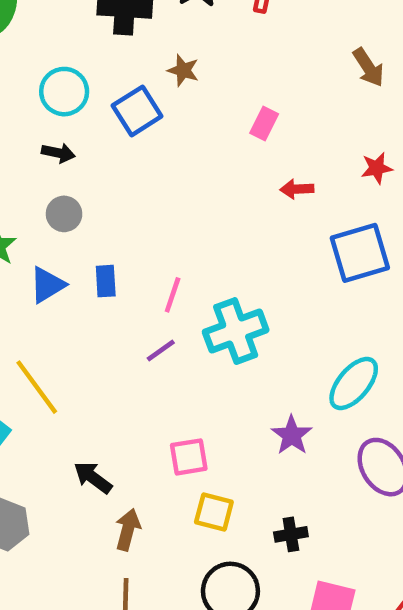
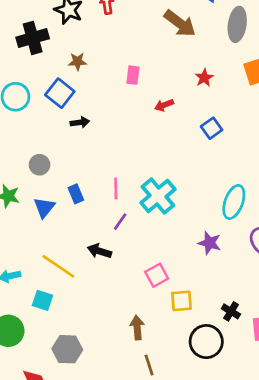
brown arrow: (368, 67) -> (180, 23), size x1.4
black arrow: (58, 153) -> (80, 122), moved
blue square: (360, 253) -> (212, 128), size x0.6
black arrow: (93, 477) -> (99, 251), moved
black cross: (291, 534) -> (231, 311), moved, turned -30

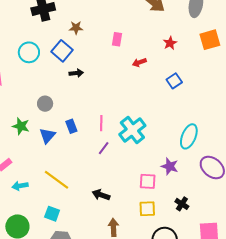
black arrow: (99, 251) -> (101, 195), moved
pink square: (157, 275) -> (148, 181), moved, turned 30
cyan square: (43, 300) -> (52, 214), moved
black cross: (231, 311) -> (182, 204), moved

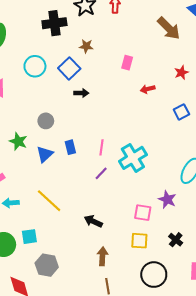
cyan square: (52, 214) -> (29, 237), moved, turned -35

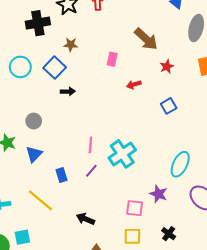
brown arrow: (169, 28) -> (146, 39), moved
blue rectangle: (70, 147) -> (61, 175), moved

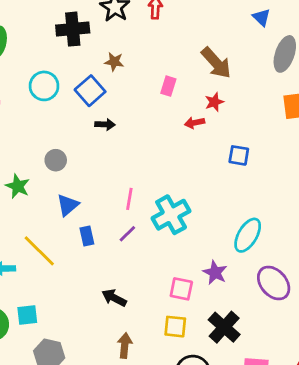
red star: (167, 67) -> (214, 102), moved
blue square: (169, 106) -> (239, 155), turned 35
blue triangle: (34, 154) -> (68, 205), moved
yellow line: (41, 200) -> (39, 251), moved
black cross: (169, 234) -> (224, 327), size x1.6

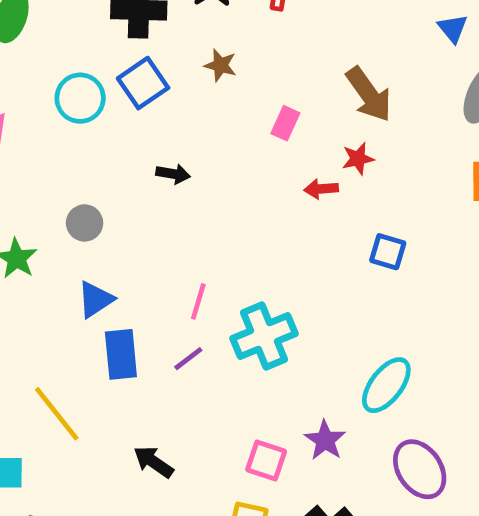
brown star: (114, 62) -> (220, 65), moved
blue square: (90, 91) -> (143, 83), moved
blue rectangle: (87, 236) -> (121, 354), size x1.5
yellow line: (39, 251) -> (57, 414), moved

